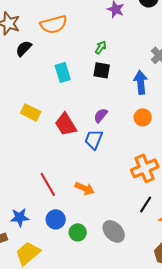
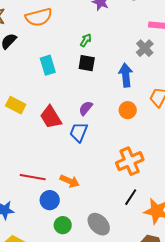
red line: (48, 184) -> (33, 177), turned -50
blue circle: (56, 219) -> (50, 200), moved

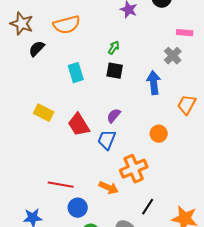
orange circle: (128, 110) -> (159, 134), moved
orange cross: (130, 161) -> (134, 169), moved
orange arrow: (70, 181) -> (109, 188), moved
black line: (131, 197) -> (148, 207), moved

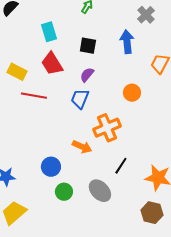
black square: (115, 71) -> (88, 46), moved
red trapezoid: (79, 125) -> (52, 64), moved
red line: (61, 185) -> (34, 96), moved

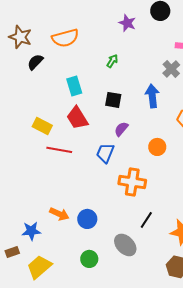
purple semicircle: (87, 75) -> (121, 129), moved
orange cross: (107, 128) -> (132, 182), turned 32
orange arrow: (82, 147) -> (59, 214), moved
blue circle: (51, 167) -> (87, 219), moved
green circle: (64, 192) -> (89, 259), moved

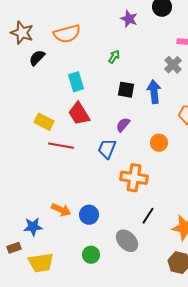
black square: (113, 100) -> (126, 90), moved
yellow trapezoid: (39, 267) -> (41, 263), turned -148

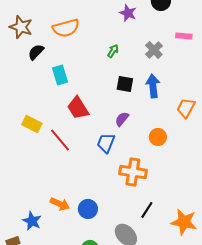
gray cross: (173, 65) -> (154, 50), moved
cyan rectangle: (76, 82) -> (60, 75), moved
yellow rectangle: (44, 122) -> (32, 124), moved
red line: (61, 146) -> (60, 140), turned 40
blue star: (33, 227) -> (32, 221), turned 30

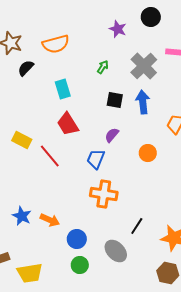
gray cross: (154, 50) -> (144, 66), size x1.5
cyan rectangle: (60, 75) -> (63, 89), moved
orange cross: (133, 172) -> (104, 194), moved
blue circle: (88, 209) -> (77, 239), moved
blue star: (32, 221) -> (22, 216), moved

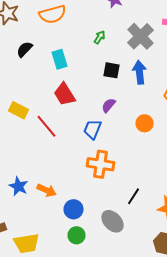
black semicircle: (26, 68) -> (24, 49), moved

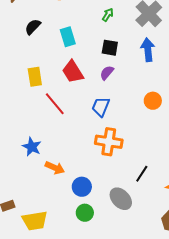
black square: (112, 70) -> (110, 48), moved
purple semicircle: (108, 105) -> (107, 73), moved
yellow rectangle: (18, 110) -> (35, 77), moved, turned 54
blue star: (18, 186) -> (32, 147), moved

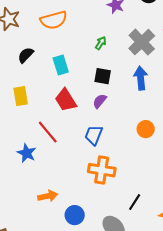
yellow rectangle: (35, 77) -> (21, 96), moved
blue star: (32, 147) -> (27, 153), moved
orange arrow: (55, 168) -> (48, 196), turned -36

